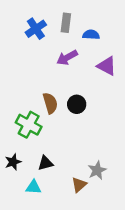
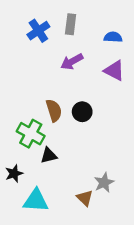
blue semicircle: (91, 35) -> (113, 37), moved
black triangle: (45, 163) -> (49, 155), moved
brown triangle: (79, 185) -> (85, 198), turned -35
cyan triangle: (33, 187) -> (36, 200), size x1.5

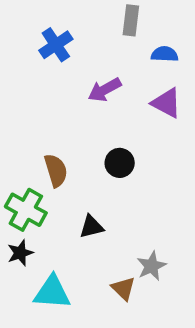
gray rectangle: (71, 24) -> (131, 20), moved
brown semicircle: (54, 110) -> (56, 170), moved
green cross: (31, 134) -> (26, 210), moved
black triangle: (49, 155) -> (91, 227), moved

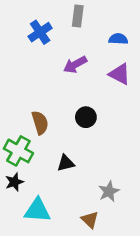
gray rectangle: (131, 20) -> (78, 16), moved
brown triangle: (123, 289) -> (90, 220), moved

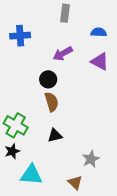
blue cross: (40, 32) -> (20, 36), moved, turned 30
black circle: (86, 117) -> (48, 79), moved
brown semicircle: (40, 123) -> (52, 102), moved

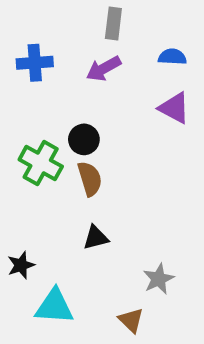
purple arrow: (63, 54) -> (104, 69), moved
green cross: (16, 125) -> (41, 163), moved

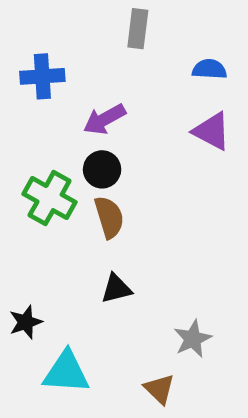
purple arrow: (104, 69) -> (104, 119), moved

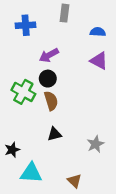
blue cross: (42, 76) -> (26, 25), moved
gray star: (193, 339) -> (96, 144), moved

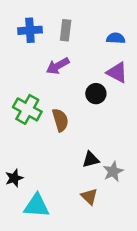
gray rectangle: (64, 13) -> (66, 30), moved
black circle: (48, 79) -> (96, 94), moved
black triangle: (54, 134) -> (91, 160), moved
brown triangle: (74, 181) -> (89, 197), moved

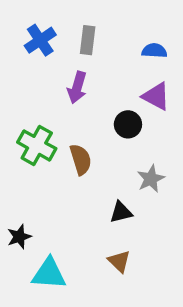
blue cross: (30, 30) -> (40, 40), turned -30
purple arrow: (58, 66) -> (77, 88), turned -45
gray star: (113, 171) -> (151, 179), moved

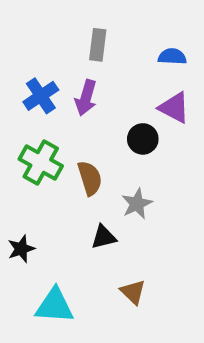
blue cross: (40, 40) -> (41, 96), moved
gray star: (151, 179) -> (137, 204), moved
black triangle: (121, 212) -> (104, 237), moved
black star: (19, 237) -> (21, 249), moved

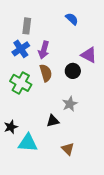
gray rectangle: (98, 45) -> (27, 26), moved
blue semicircle: (172, 57) -> (72, 19), moved, turned 40
brown semicircle: (90, 178) -> (46, 73), moved
cyan triangle: (55, 306) -> (28, 143), moved

